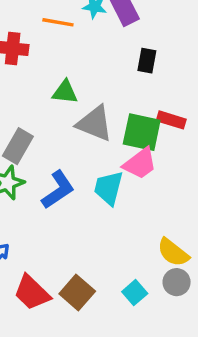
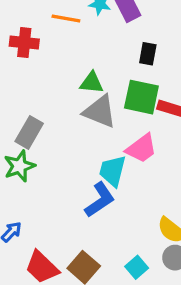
green triangle: (65, 92) -> (92, 83), moved
green square: (142, 132) -> (141, 97), moved
blue L-shape: (58, 190) -> (100, 200), moved

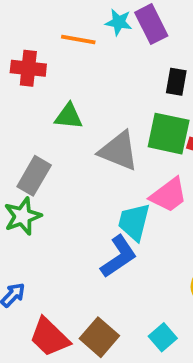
green triangle: (92, 83) -> (69, 116), moved

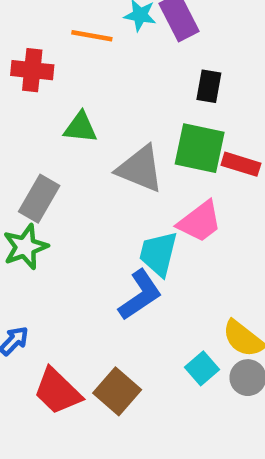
cyan square: (163, 337) -> (202, 368), moved

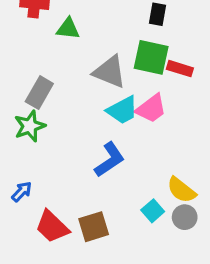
green triangle: (80, 128) -> (68, 29), moved
cyan trapezoid: (158, 254) -> (122, 110), moved, turned -132
brown square: (117, 391) -> (94, 227), turned 32

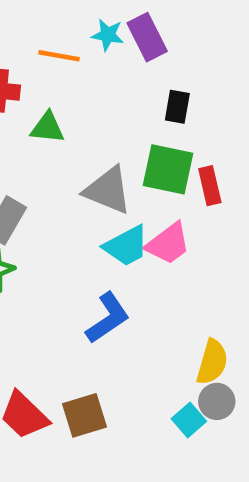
red rectangle: (180, 69) -> (210, 186), turned 60
yellow semicircle: (181, 190) -> (212, 362), turned -112
cyan square: (153, 211) -> (189, 420), moved

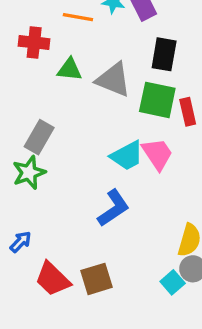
black rectangle: (177, 107) -> (164, 54), size x1.4
gray triangle: (108, 190) -> (113, 80), moved
pink trapezoid: (168, 244) -> (157, 154), turned -87

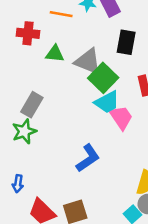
green square: (157, 100) -> (103, 78), moved, turned 32
cyan trapezoid: (127, 156) -> (107, 102), moved
blue arrow: (21, 242) -> (18, 184), turned 144

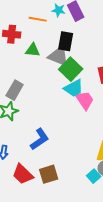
black rectangle: (126, 42) -> (66, 41), moved
blue L-shape: (88, 158) -> (40, 139), moved

